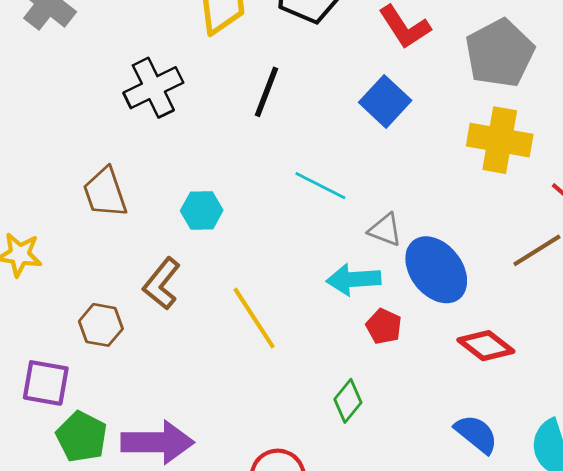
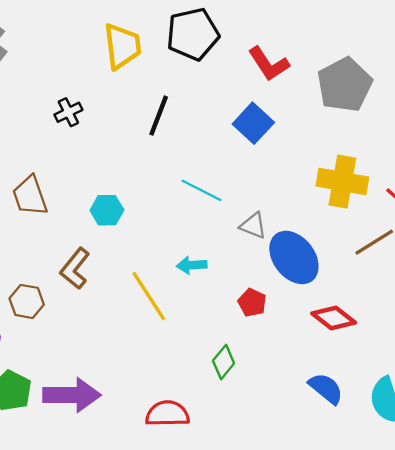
black cross: (153, 88) -> (68, 112), size x0.6
yellow cross: (500, 140) -> (342, 182), moved
cyan arrow: (353, 279) -> (192, 265), moved, size x0.7

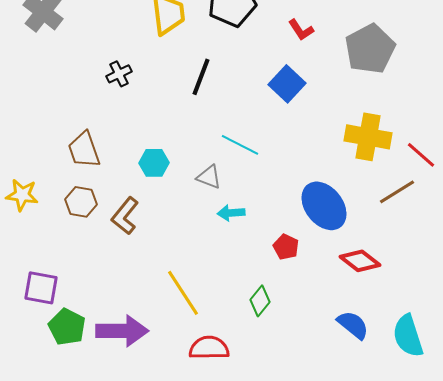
red L-shape: (269, 64) -> (301, 30), size x0.7
gray triangle: (253, 226) -> (209, 177), moved
yellow line: (149, 296) -> (183, 293), moved
brown hexagon: (27, 301) -> (81, 202), moved

